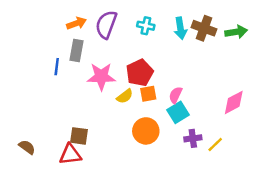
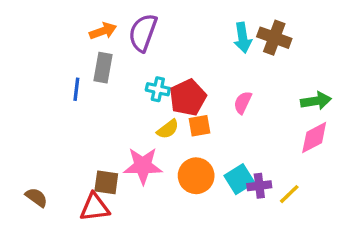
cyan cross: (146, 26) -> (158, 89), moved
green arrow: (236, 32) -> (316, 101), moved
pink star: (101, 76) -> (143, 166), moved
pink semicircle: (176, 95) -> (243, 103), moved
cyan square: (178, 112) -> (239, 179), moved

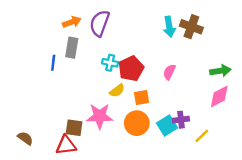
orange square: (199, 126) -> (141, 98), moved
purple cross: (259, 186) -> (181, 120), moved

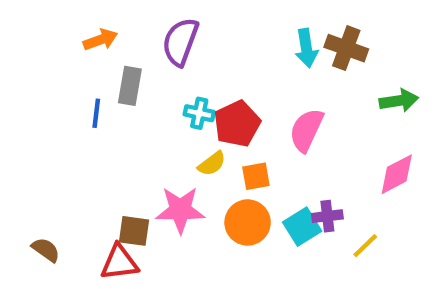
orange arrow: (72, 22) -> (100, 40), moved
green arrow: (220, 71) -> (399, 101), moved
pink semicircle: (169, 72) -> (306, 130), size x1.5

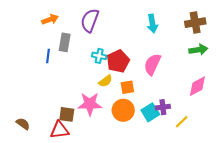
brown cross: (346, 48) -> (195, 23), moved, turned -30

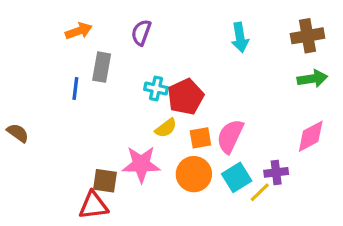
purple semicircle: (90, 20) -> (141, 33), size x0.7
pink semicircle: (152, 64) -> (230, 136), moved
purple cross: (163, 107) -> (276, 172), moved
yellow line: (182, 122) -> (260, 192), moved
brown semicircle: (23, 124) -> (18, 133), moved

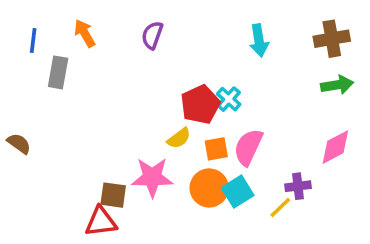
orange arrow: (79, 31) -> (85, 33), turned -100
gray rectangle: (102, 67) -> (58, 72), moved
blue line: (75, 89) -> (33, 40), moved
cyan cross: (156, 89) -> (229, 99), moved, turned 30
cyan square: (237, 177) -> (238, 192), moved

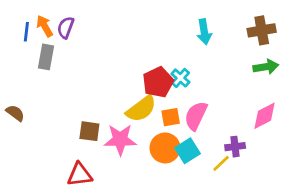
orange arrow: (85, 33) -> (45, 26), moved
purple semicircle: (152, 35) -> (66, 28), moved
yellow semicircle: (179, 138) -> (141, 109), size x1.6
brown square: (113, 195) -> (89, 131), moved

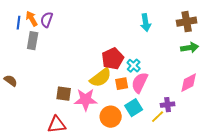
cyan cross: (180, 78) -> (134, 66), moved
orange circle: (165, 148) -> (111, 117), moved

